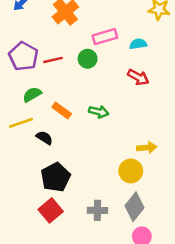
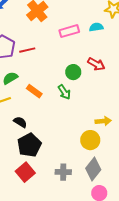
cyan semicircle: (138, 44) -> (96, 27), moved
green circle: (88, 59) -> (73, 72), moved
green arrow: (99, 112) -> (64, 92), turned 42
black semicircle: (44, 138) -> (20, 122), moved

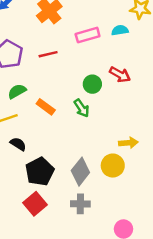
red line: (27, 50) -> (48, 54), moved
black semicircle: (20, 122) -> (18, 144), moved
gray diamond: (93, 169) -> (80, 172), moved

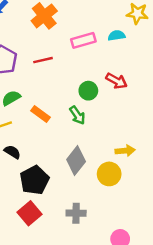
gray diamond: (80, 172) -> (76, 161), moved

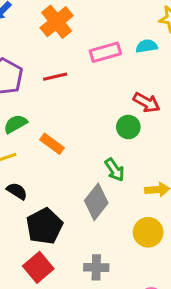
green circle: (88, 91) -> (128, 127), moved
green arrow: (77, 115) -> (115, 170), moved
yellow circle: (109, 174) -> (148, 232), moved

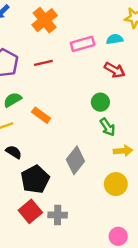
red arrow: (147, 103) -> (115, 70), moved
green arrow: (115, 170) -> (108, 127), moved
gray cross: (96, 267) -> (58, 215), moved

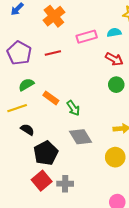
green circle: (100, 102) -> (116, 85), moved
green arrow: (108, 127) -> (73, 108), moved
gray diamond: (75, 160) -> (80, 137), turned -70

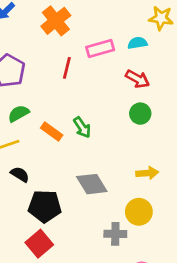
red line: (53, 53) -> (67, 68), moved, turned -63
green arrow: (73, 108) -> (82, 127), moved
black pentagon: (46, 153) -> (45, 206), turned 30
gray cross: (65, 184) -> (115, 234), moved

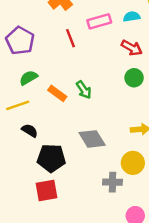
red line: (67, 68) -> (70, 38), turned -36
red square: (39, 244) -> (47, 190), turned 30

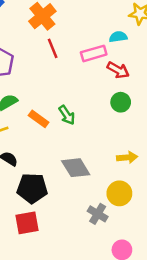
pink rectangle: (99, 21) -> (94, 53), moved
red line: (70, 38) -> (53, 48), moved
gray cross: (112, 182) -> (98, 214), turned 30

